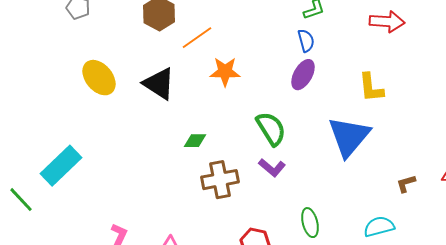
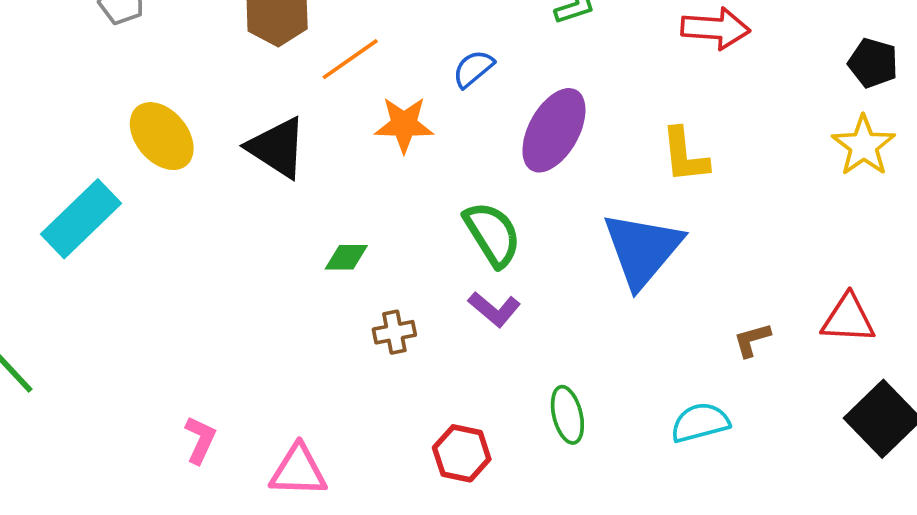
blue semicircle: (306, 41) -> (473, 69), moved, turned -115
purple ellipse: (303, 75) -> (554, 130), size x1.4
cyan rectangle: (61, 166) -> (81, 219), moved
brown cross: (220, 180) -> (394, 332), size x0.6

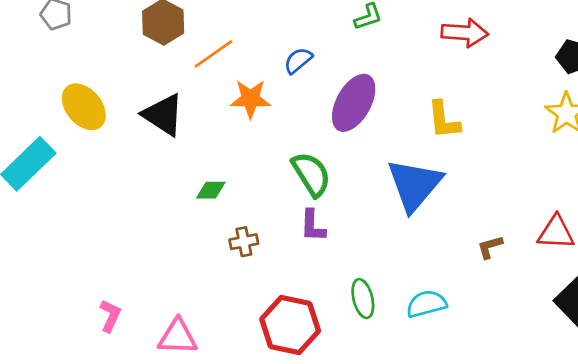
purple L-shape: (494, 309) -> (313, 226), turned 52
cyan semicircle: (700, 423) -> (426, 304), moved
red hexagon: (462, 453) -> (290, 325), size x1.5

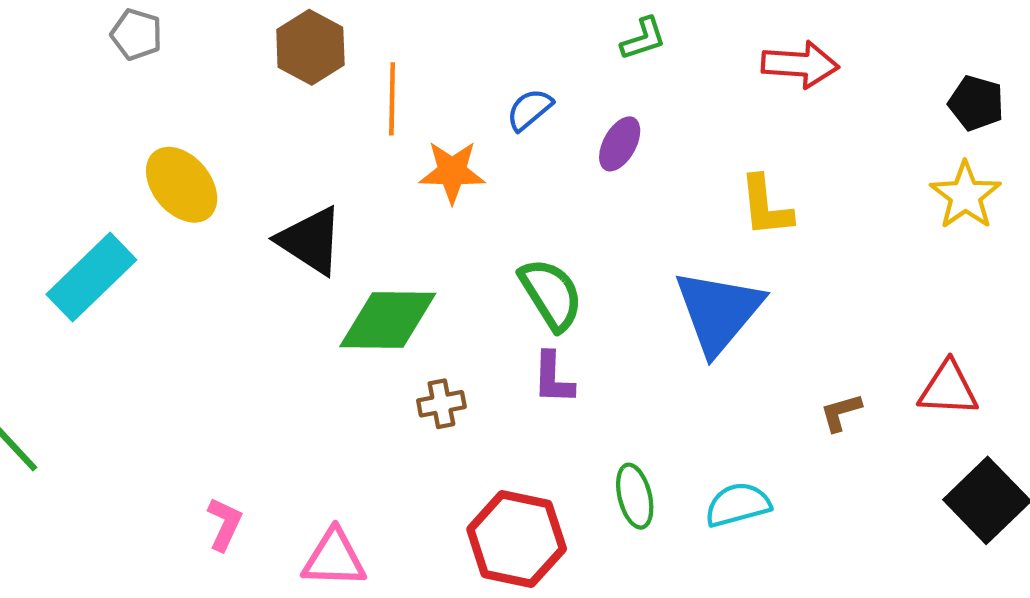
orange line: (213, 54) -> (392, 99), turned -54
purple ellipse: (354, 103) -> (620, 144), moved, size x0.6
black triangle: (163, 115) -> (310, 241), moved
green diamond: (211, 190) -> (388, 320), size x2.0

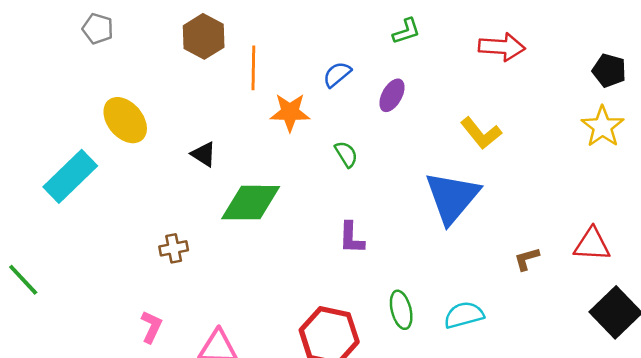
yellow L-shape: (766, 206) -> (481, 133), turned -33
black triangle: (310, 241) -> (204, 154), size x0.6
green semicircle: (551, 294) -> (346, 154), moved, size x0.6
brown cross: (441, 404) -> (174, 248), moved

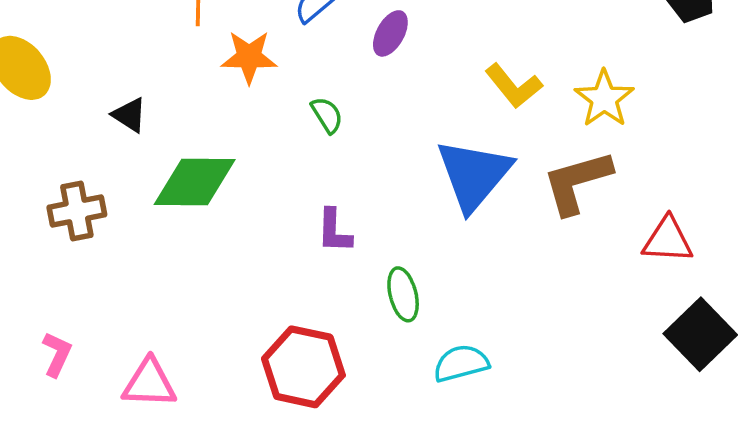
yellow star: (603, 127) -> (604, 99), moved
brown cross: (174, 248) -> (77, 211), moved, size x1.4
brown L-shape: (527, 259) -> (577, 182), moved, size x2.0
green ellipse: (401, 310) -> (403, 294), moved
cyan semicircle: (464, 315) -> (461, 363), moved

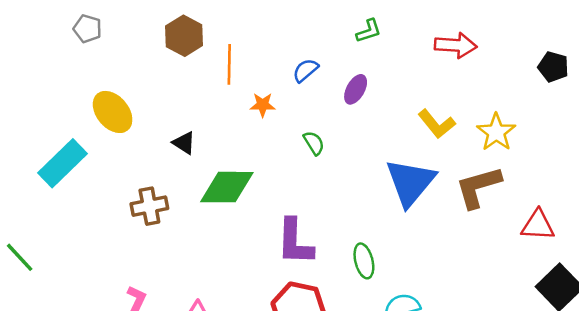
orange star: (249, 57) -> (263, 105), size x0.7
purple L-shape: (334, 231) -> (295, 242), moved, size x1.6

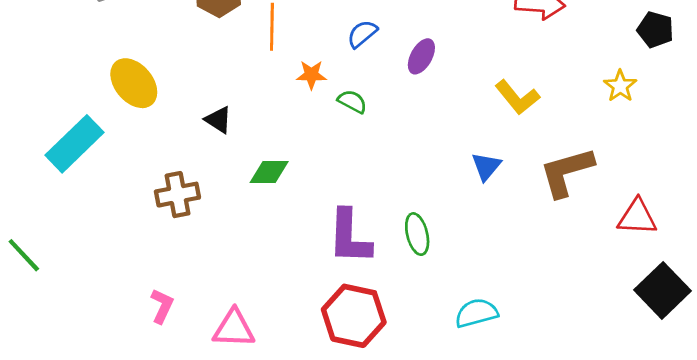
yellow star: (496, 132) -> (620, 86), moved, size x0.7
green semicircle: (314, 143) -> (352, 102), moved, turned -30
blue triangle: (410, 182) -> (486, 166), size x0.5
green diamond: (227, 187) -> (269, 172), size x0.6
green ellipse: (364, 261) -> (417, 234), moved

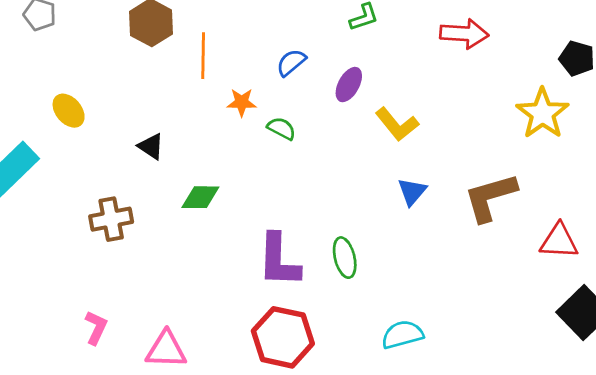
yellow ellipse: (134, 83) -> (69, 111), size x0.7
yellow star: (620, 86) -> (543, 113), size x1.6
yellow L-shape: (517, 97) -> (397, 124), moved

